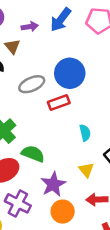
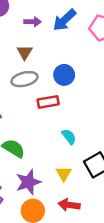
brown triangle: (12, 46) -> (25, 52), moved
blue circle: (70, 73) -> (64, 75), size x0.7
cyan semicircle: (85, 133) -> (69, 137), turned -35

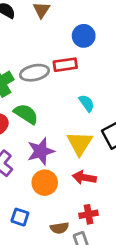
gray ellipse: (24, 79) -> (34, 73), moved
yellow triangle: (64, 174) -> (80, 143), size x1.5

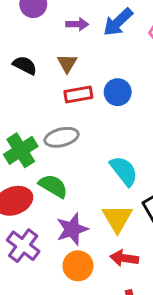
red rectangle: (65, 65) -> (78, 94), moved
cyan semicircle: (87, 103) -> (124, 171), size x1.5

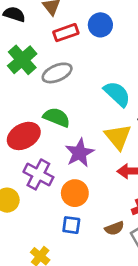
green cross: (21, 150) -> (22, 60), moved
orange circle: (78, 266) -> (75, 193), moved

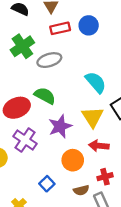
orange circle: (75, 193) -> (73, 160), moved
blue square: (71, 225) -> (47, 184), turned 32

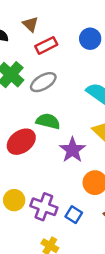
blue circle: (89, 25) -> (90, 39), moved
purple cross: (25, 140) -> (44, 207), moved

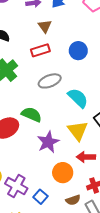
brown triangle: (31, 24) -> (45, 26), moved
gray ellipse: (43, 82) -> (50, 81), moved

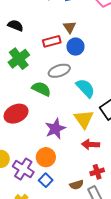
brown triangle: (45, 26) -> (69, 27), moved
blue circle: (78, 51) -> (75, 47), moved
green semicircle: (32, 115) -> (41, 89), moved
orange circle: (63, 173) -> (46, 157), moved

